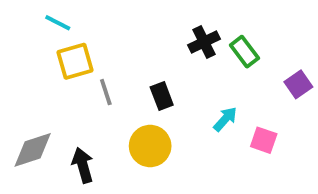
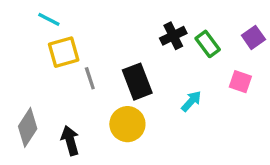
purple square: (298, 84) -> (253, 37), moved
black rectangle: (162, 96) -> (137, 82), size x1.5
pink square: (264, 140) -> (240, 82), moved
gray diamond: (33, 150) -> (28, 127), turned -39

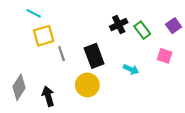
cyan arrow: (191, 101) -> (131, 69), turned 72

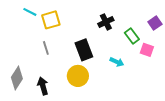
green rectangle: (142, 30) -> (132, 36), moved
yellow square: (44, 36) -> (51, 20), moved
gray line: (62, 54) -> (46, 48), moved

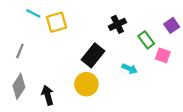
gray line: (46, 48) -> (20, 51), moved, turned 40
black rectangle: (84, 50) -> (93, 55), turned 60

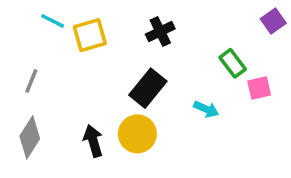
black cross: (117, 24) -> (160, 32), moved
purple square: (172, 25) -> (273, 21), moved
pink square: (163, 55) -> (259, 88), turned -32
black arrow: (48, 95) -> (93, 141), moved

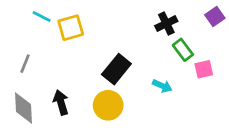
black cross: (160, 32) -> (166, 23), moved
gray diamond: (30, 137) -> (24, 108), turned -36
black arrow: (93, 141) -> (61, 102), moved

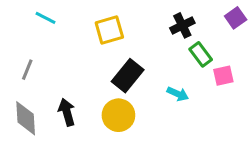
yellow square: (71, 28) -> (109, 30), moved

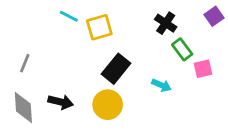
cyan line: (45, 18) -> (69, 16), moved
black cross: (182, 25) -> (166, 23), turned -30
black arrow: (67, 112) -> (61, 102), turned 120

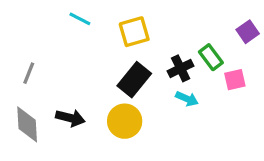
purple square: (214, 16) -> (248, 32), moved
black cross: (166, 23) -> (181, 68), moved, turned 30
yellow square: (99, 27) -> (134, 32), moved

